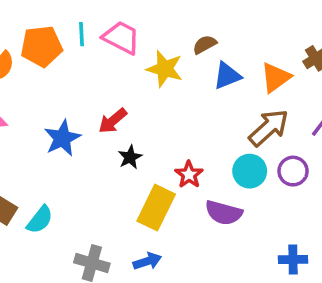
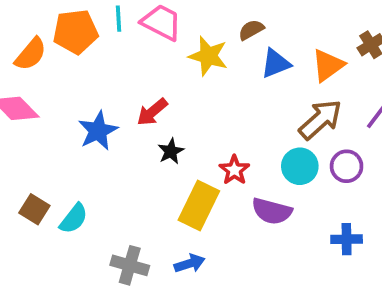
blue cross: (293, 260) -> (347, 239), moved

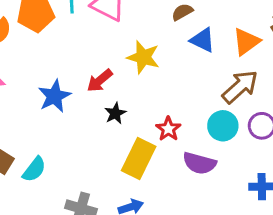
yellow star: (208, 56) -> (143, 57), moved
blue triangle: (276, 63) -> (203, 40), turned 48

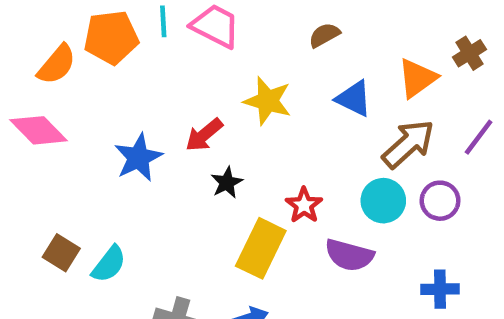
blue triangle: (203, 40) -> (354, 99), moved

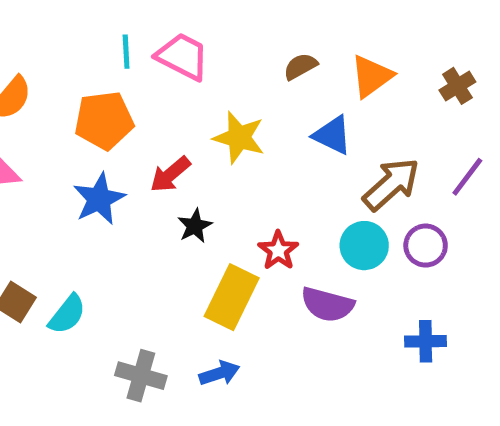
orange pentagon: (111, 37) -> (104, 120), moved
orange triangle: (417, 78) -> (372, 76), moved

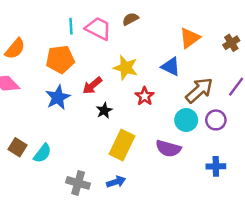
brown semicircle: (300, 66) -> (130, 19), moved
red star: (278, 250) -> (145, 96), moved

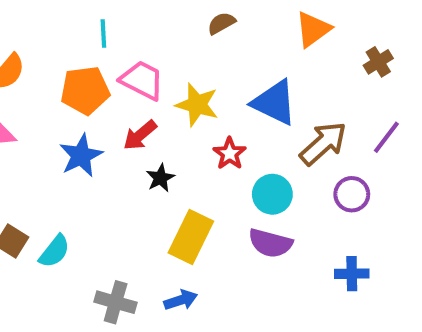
brown semicircle: (130, 19) -> (221, 23), moved
pink trapezoid: (98, 29) -> (142, 80), moved
orange triangle: (190, 38) -> (313, 29), moved
blue triangle: (171, 67) -> (274, 103), size x1.4
cyan circle: (186, 120) -> (272, 194), moved

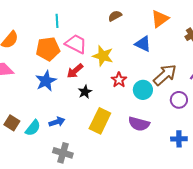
blue triangle: (274, 103) -> (143, 44), moved, size x0.7
cyan circle: (272, 194) -> (143, 90), moved
blue arrow: (181, 300) -> (57, 122), moved

